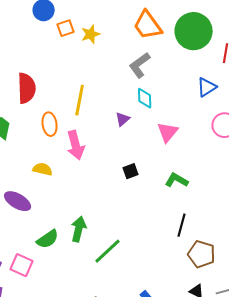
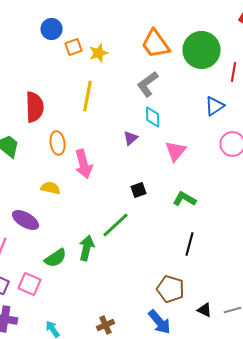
yellow line: (80, 100) -> (88, 96), moved
green line: (108, 251) -> (116, 225), moved
brown pentagon: (202, 254) -> (171, 289), moved

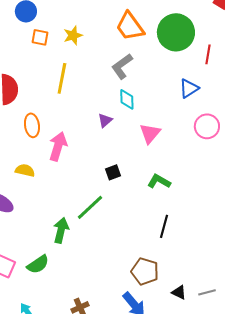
orange square: (74, 47) -> (40, 37), moved, turned 30
pink arrow: (84, 164) -> (58, 146), turned -148
green semicircle: (56, 258) -> (38, 264), moved

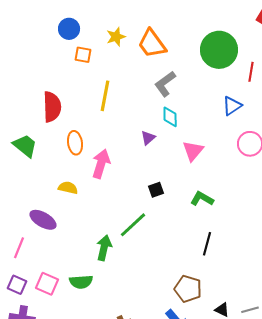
orange trapezoid: (130, 26) -> (152, 44), moved
yellow star: (73, 35) -> (116, 37), moved
green semicircle: (38, 264) -> (81, 282), turned 30

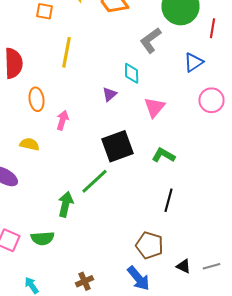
gray L-shape: (165, 84) -> (150, 40), moved
pink arrow: (101, 164) -> (62, 120), size x0.7
black square: (156, 190) -> (118, 146), size x2.0

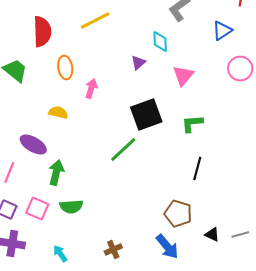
yellow line: (66, 52) -> (95, 21), turned 52
green L-shape: (164, 155) -> (192, 124), turned -35
green arrow: (66, 204) -> (56, 173), moved

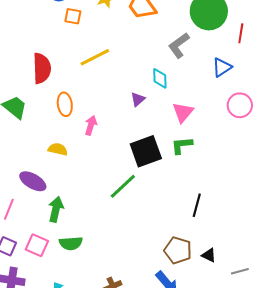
green L-shape: (192, 124) -> (182, 145), moved
black triangle: (212, 235) -> (209, 255), moved

